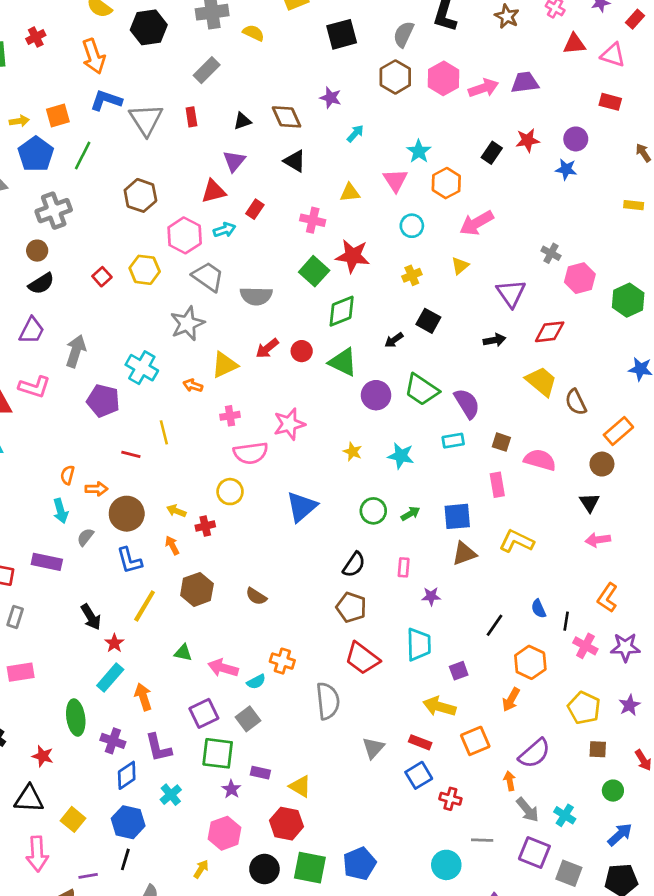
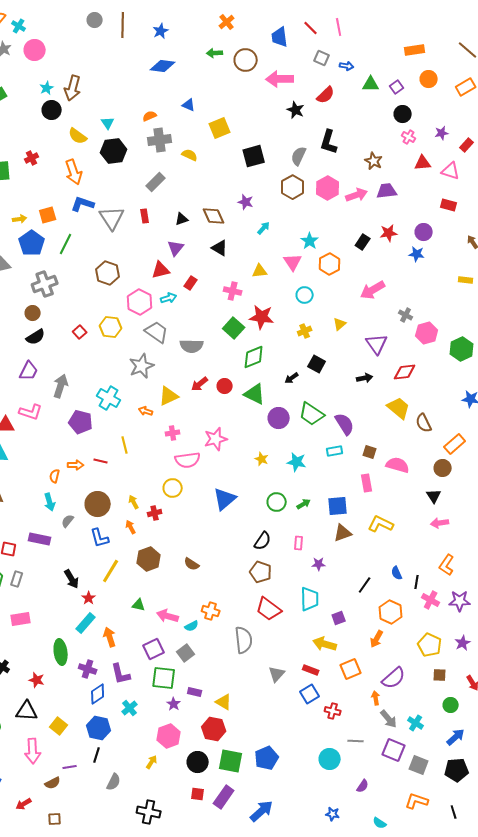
brown star: (507, 16) -> (374, 161), moved
pink arrow: (477, 223) -> (373, 290), moved
orange arrow: (96, 489) -> (76, 465), moved
yellow arrow: (176, 511) -> (134, 502), turned 40

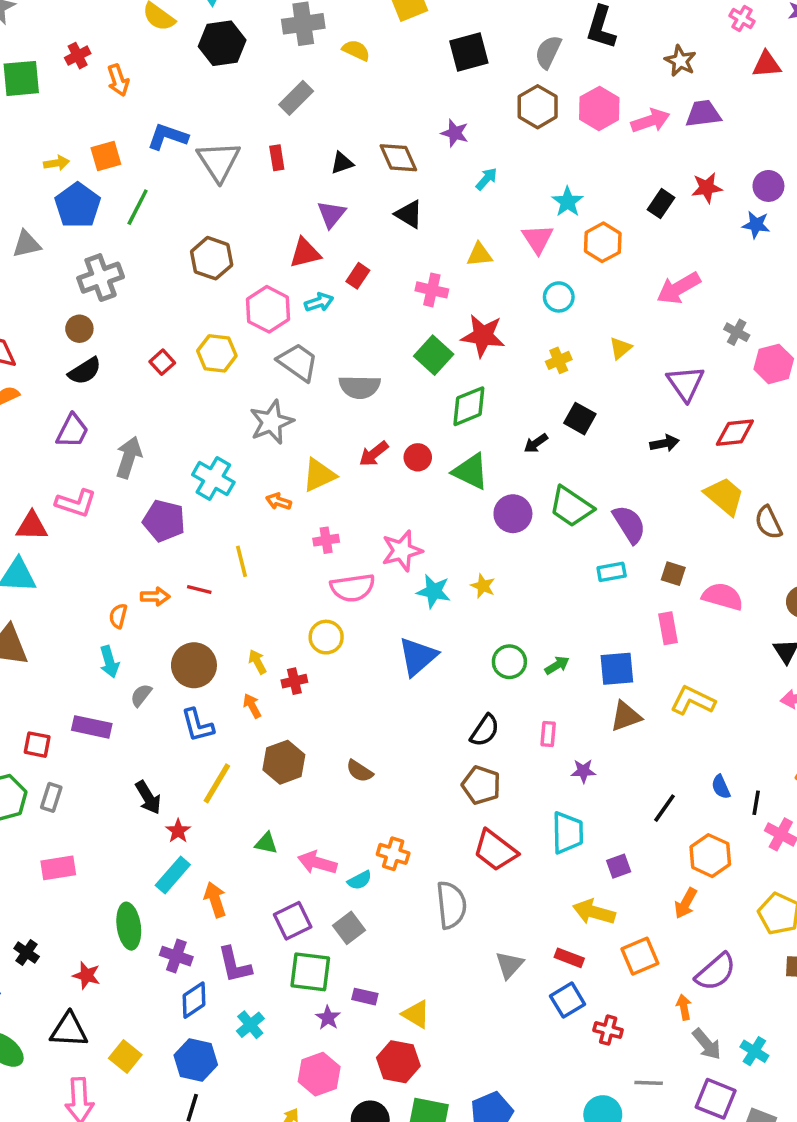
orange arrow: (74, 172) -> (118, 80), moved, size x0.7
cyan star: (297, 462) -> (434, 591), moved

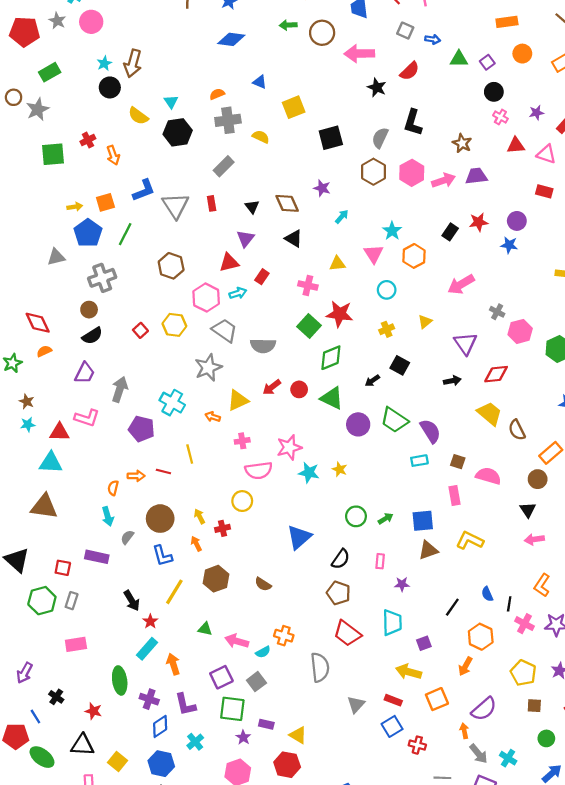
blue L-shape: (168, 137) -> (144, 190), turned 140
black triangle: (342, 163) -> (252, 207), turned -48
blue triangle: (418, 656) -> (299, 537), moved

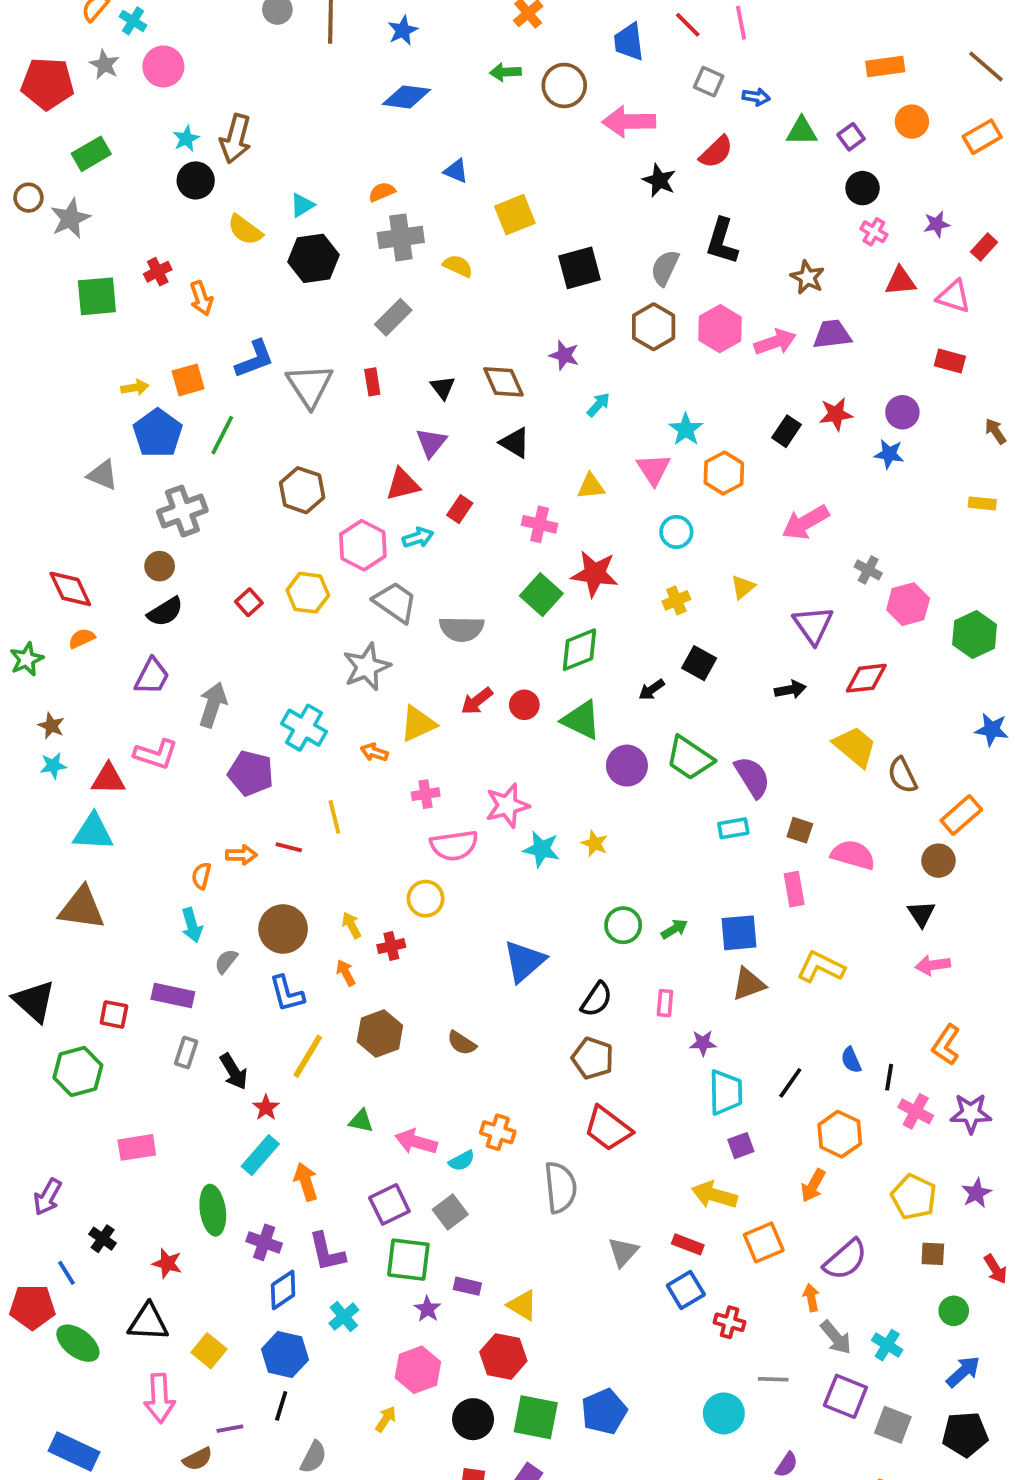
cyan triangle: (171, 102) -> (302, 205), turned 32
gray triangle: (56, 257) -> (103, 475), turned 36
gray rectangle: (72, 601) -> (186, 1052), moved
cyan trapezoid: (392, 622) -> (726, 1092), moved

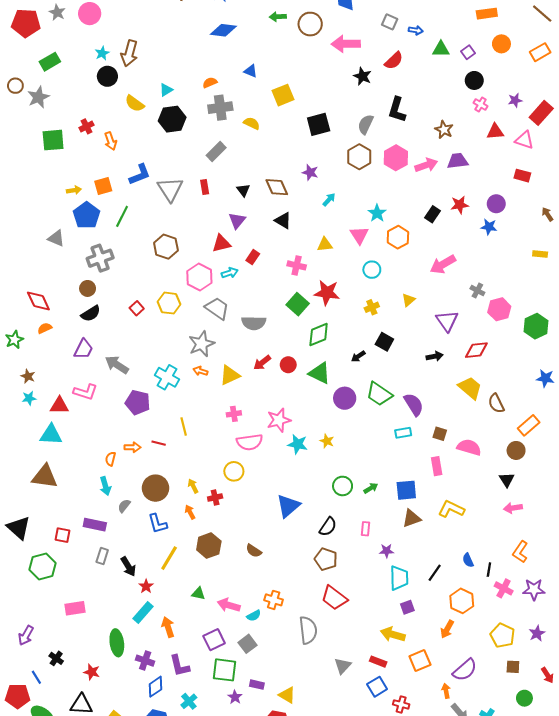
red rectangle: (984, 247) -> (541, 113), size x1.6
gray arrow: (213, 705) -> (117, 365), turned -75
orange arrow: (374, 752) -> (200, 371), moved

